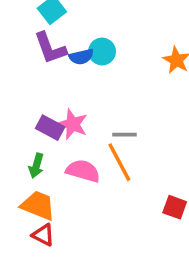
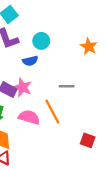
blue semicircle: (81, 57) -> (30, 61), moved
gray line: (125, 135) -> (67, 86), moved

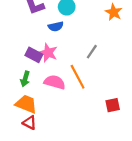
gray line: (67, 86) -> (92, 52), turned -56
red square: (88, 140) -> (113, 105), turned -32

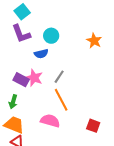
gray line: (92, 52) -> (59, 77), moved
pink semicircle: (55, 82) -> (50, 121), moved
red square: (113, 105) -> (93, 126), turned 32

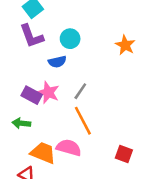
green arrow: (13, 102) -> (21, 123), turned 80
orange trapezoid: (14, 125) -> (43, 153), moved

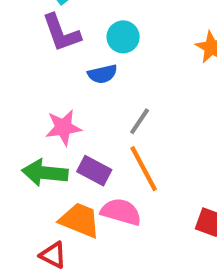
pink star: (48, 92) -> (63, 127), moved, turned -30
purple rectangle: (32, 95) -> (94, 171), moved
green arrow: (21, 123) -> (45, 173), size x1.5

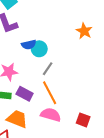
cyan circle: (123, 37) -> (39, 49), moved
pink semicircle: (121, 212) -> (51, 115), moved

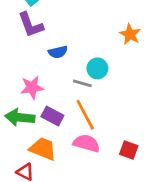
cyan circle: (39, 49) -> (97, 68), moved
gray line: (48, 69) -> (82, 83), turned 72

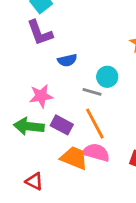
orange trapezoid: (43, 149) -> (74, 158), moved

